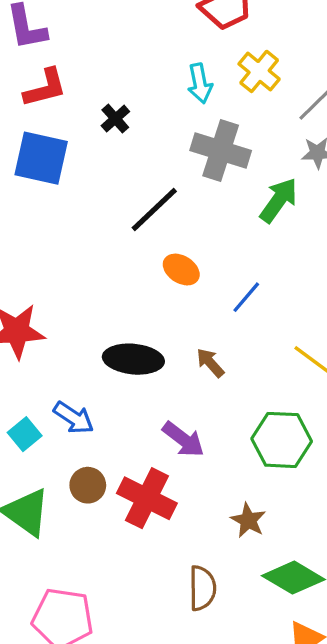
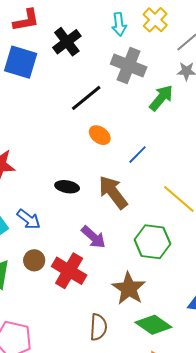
black cross: (115, 119) -> (67, 42), size x1.6
black ellipse: (133, 359) -> (67, 187), size x0.7
brown arrow: (210, 363) -> (113, 192), size x1.8
brown star: (248, 520) -> (129, 288), size x1.6

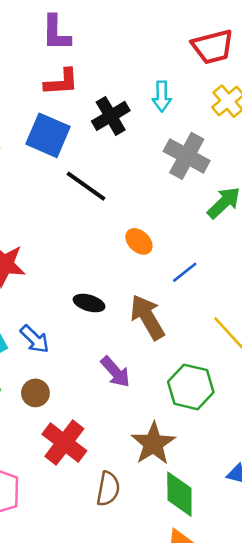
cyan arrow: (119, 24) -> (162, 96), moved
black line: (86, 98) -> (86, 186), moved, turned 68
red cross: (69, 271) -> (64, 443), moved
green diamond: (153, 325) -> (179, 494), turned 48

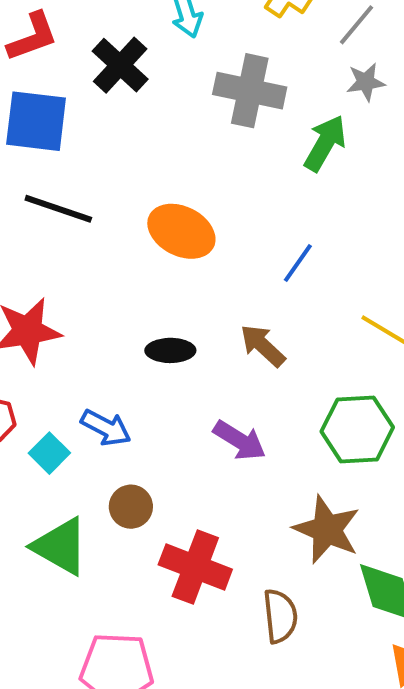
black line: (86, 186) -> (58, 209), moved
orange ellipse: (139, 241) -> (181, 231), moved, size x1.5
brown arrow: (147, 317) -> (263, 346), size x0.7

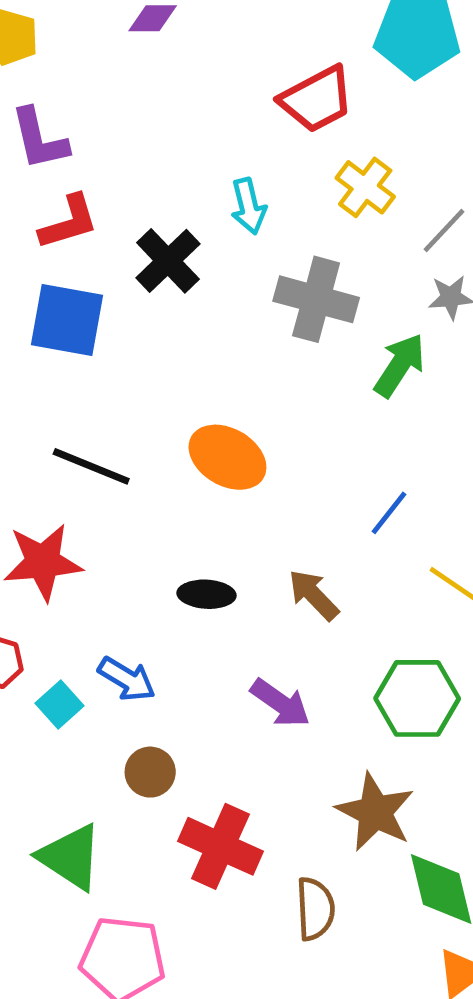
black line: (58, 209) -> (91, 466), moved
blue line: (298, 263) -> (389, 513), moved
green triangle: (60, 546) -> (70, 857), moved

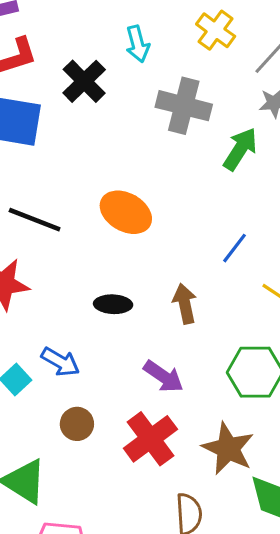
brown arrow: (314, 595) -> (185, 304), turned 33
red cross: (220, 846) -> (150, 439), moved, turned 30

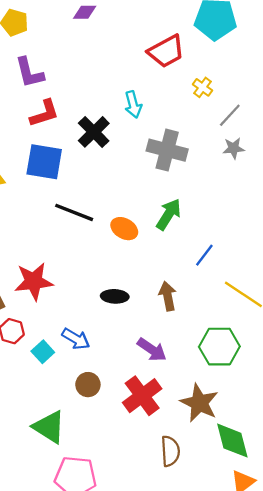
yellow cross: (216, 30) -> (203, 87), moved, size x0.7
green arrow: (240, 149) -> (169, 214), moved
orange ellipse: (126, 212) -> (124, 229), size x0.7
black line: (35, 220) -> (74, 212), moved

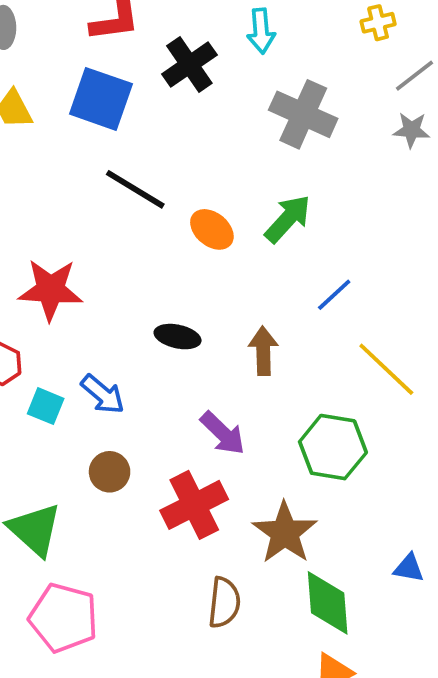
yellow cross: (203, 87) -> (378, 23), turned 30
cyan square: (43, 352) -> (46, 406), turned -35

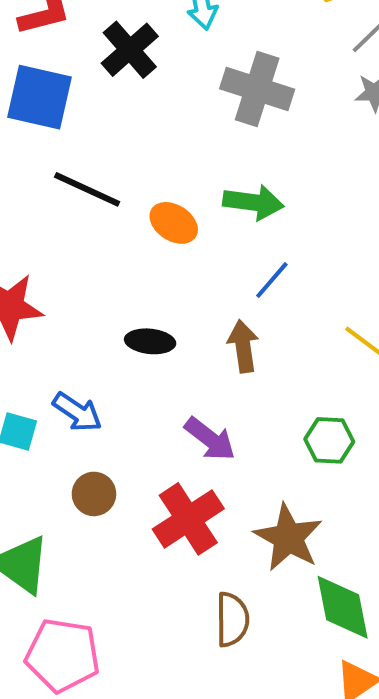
green arrow: (288, 219) -> (253, 202), turned 62
blue line: (334, 295) -> (272, 280), moved
green hexagon: (333, 447) -> (329, 440), size x0.7

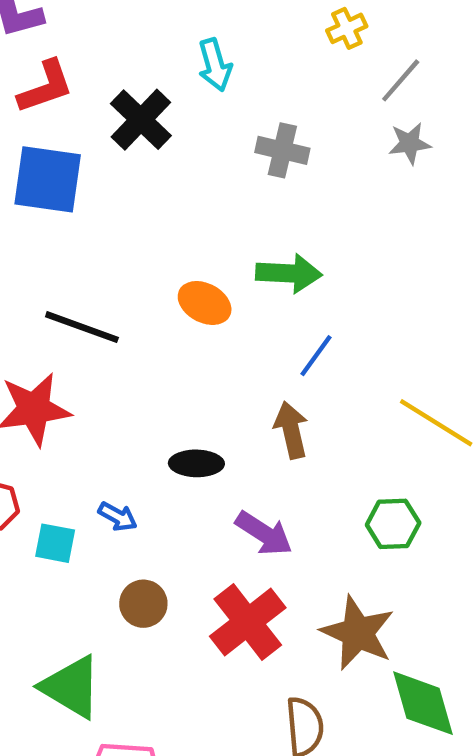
gray cross: (257, 89) -> (282, 150), size x0.7
black line: (87, 189) -> (82, 327), moved
black ellipse: (150, 341) -> (196, 463), moved
blue arrow: (77, 412) -> (118, 517), size x0.7

